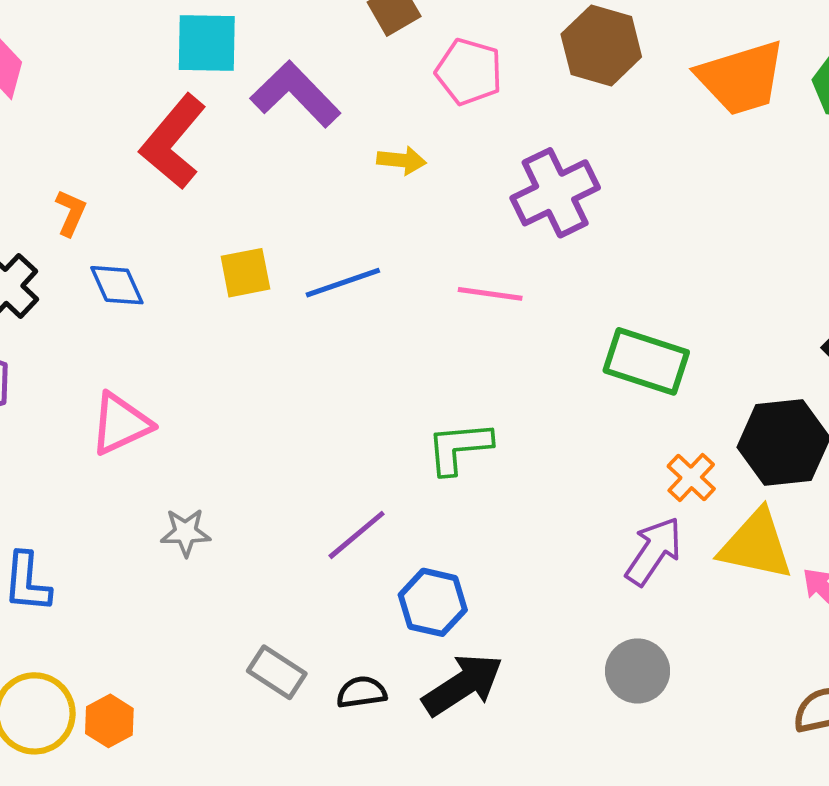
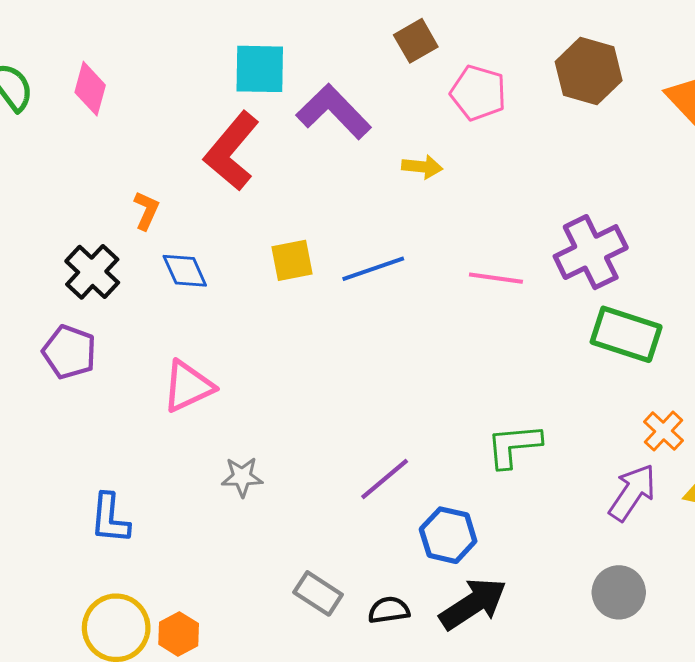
purple cross: (555, 193) -> (591, 252), moved
green L-shape: (459, 448) -> (514, 446), moved

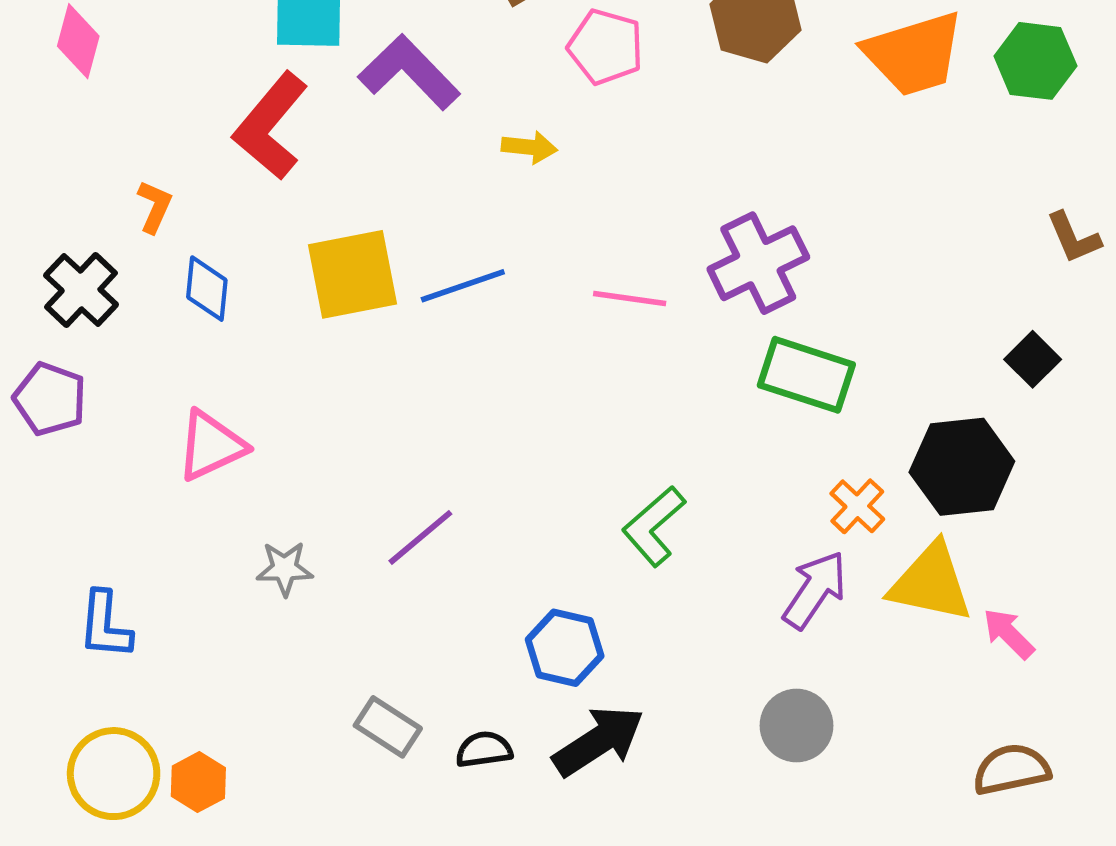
yellow square: (292, 260) -> (353, 274), size x1.6
blue diamond: (185, 271) -> (207, 289), turned 30
green L-shape: (514, 446) -> (654, 526), turned -36
purple line: (385, 479) -> (420, 537), moved

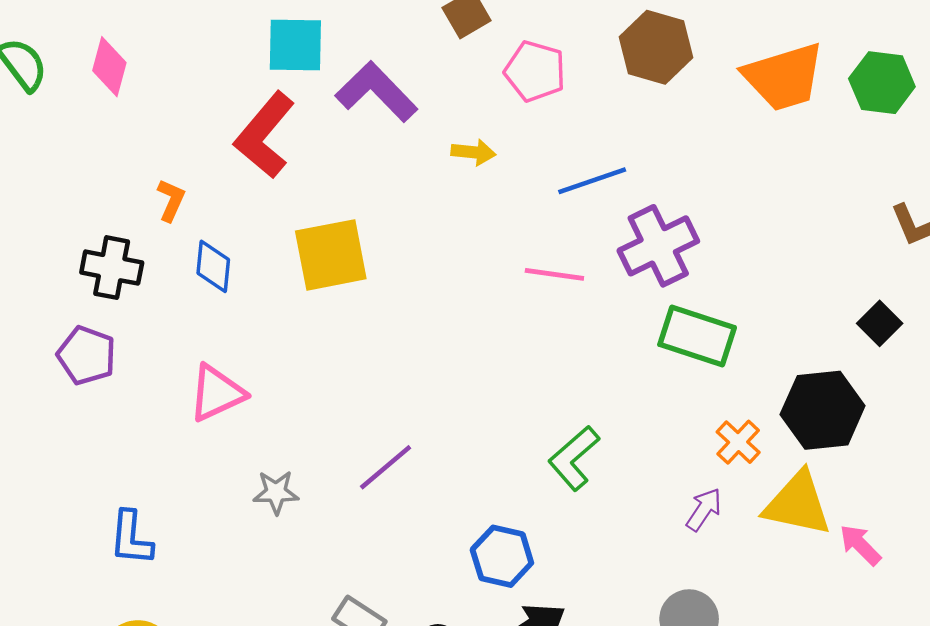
blue line: (463, 286) -> (592, 181), moved
black cross: (81, 290) -> (112, 268), turned -32
purple arrow: (815, 590) -> (704, 509), size x0.7

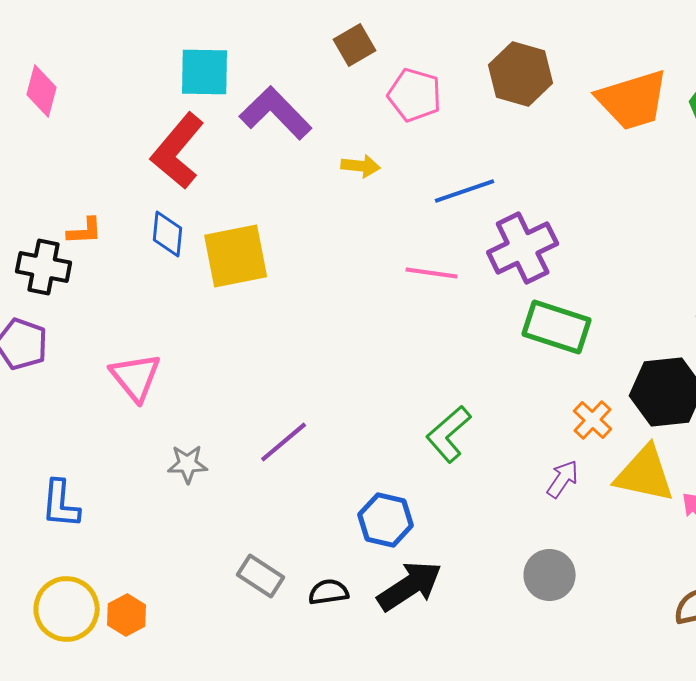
orange L-shape: (171, 200) -> (85, 231), moved, turned 63
blue diamond: (213, 266) -> (168, 234), moved
pink triangle: (217, 393) -> (136, 377), turned -44

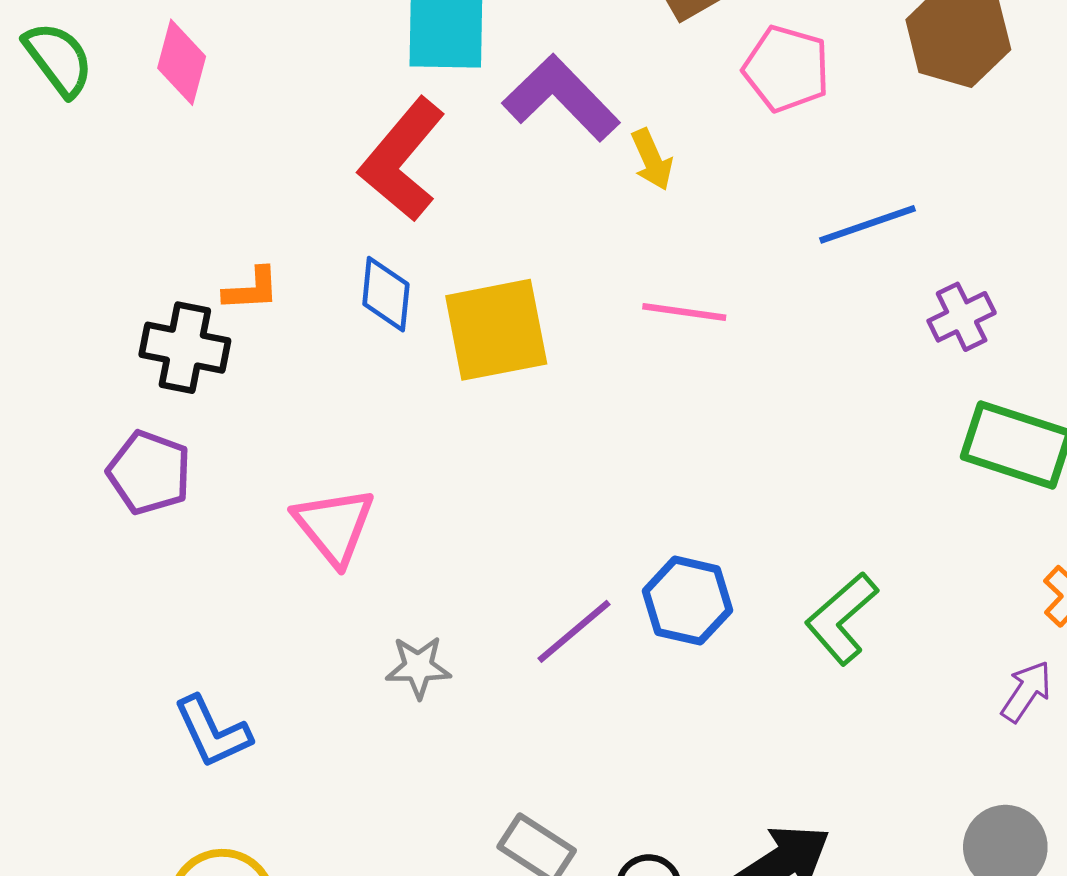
yellow arrow: (361, 166) -> (652, 160), moved, turned 60
purple cross: (523, 248) -> (962, 317), size x0.6
pink line: (432, 273) -> (684, 312), moved
blue L-shape: (61, 504) -> (212, 732), turned -30
blue hexagon: (386, 520) -> (688, 601), moved

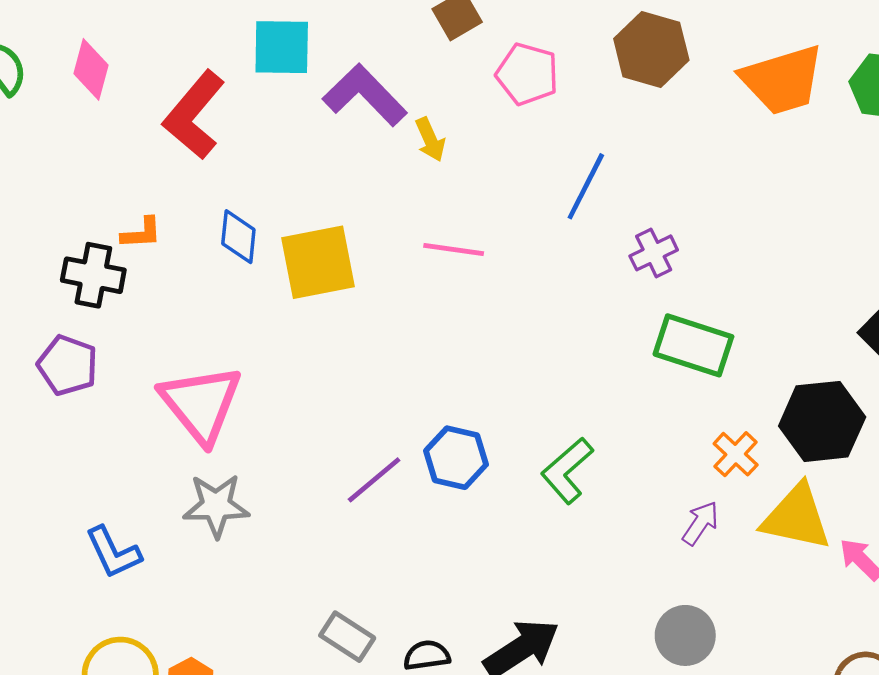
red L-shape: (402, 160) -> (194, 115), moved
blue line: (867, 224) -> (586, 186), turned -44
pink triangle: (334, 526) -> (201, 404), size x1.4
gray star: (418, 667) -> (216, 506), moved, size x1.4

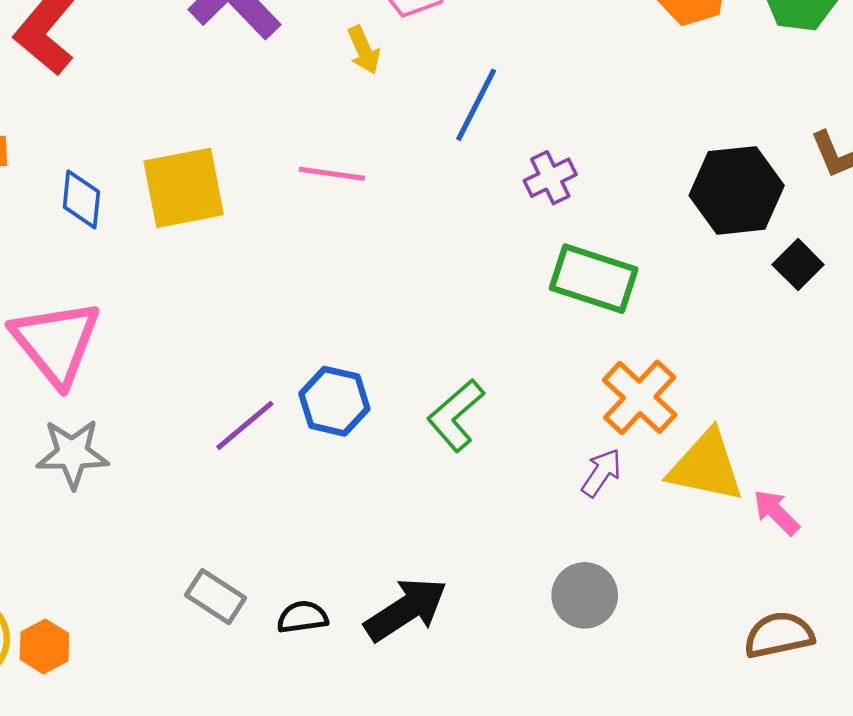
yellow arrow: (430, 140) -> (364, 50), moved
blue diamond: (238, 237) -> (81, 199), moved
black hexagon: (822, 421) -> (737, 190), moved
orange cross: (736, 454) -> (640, 397), size x1.5

